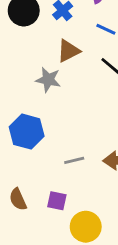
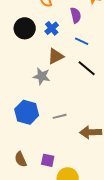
gray line: (74, 160) -> (60, 116), moved

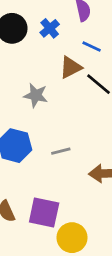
brown triangle: (56, 56) -> (71, 67), moved
purple square: (48, 160) -> (44, 213), size x1.6

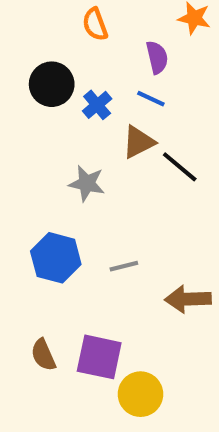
blue cross: (50, 28) -> (97, 105), moved
blue line: (92, 46) -> (151, 99), moved

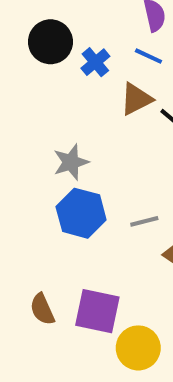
gray star: (87, 183) -> (71, 162), moved, turned -30
blue hexagon: (56, 258) -> (81, 213), moved
gray line: (124, 266) -> (144, 221), moved

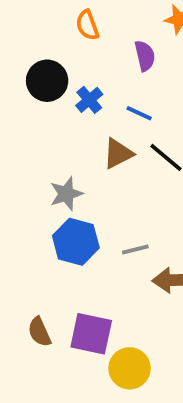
blue line: (148, 56) -> (139, 113), moved
brown triangle: (136, 99) -> (118, 154), moved

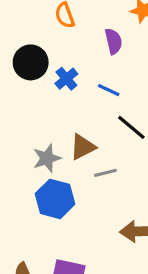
brown triangle: (118, 154) -> (83, 147), moved
gray line: (135, 249) -> (105, 173), moved

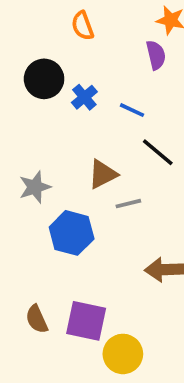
purple semicircle: (114, 41) -> (156, 55), moved
gray star: (47, 158) -> (35, 187), moved

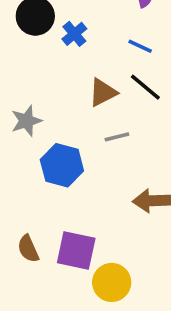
blue line: (132, 110) -> (140, 46), moved
brown triangle: (103, 174) -> (103, 92), moved

